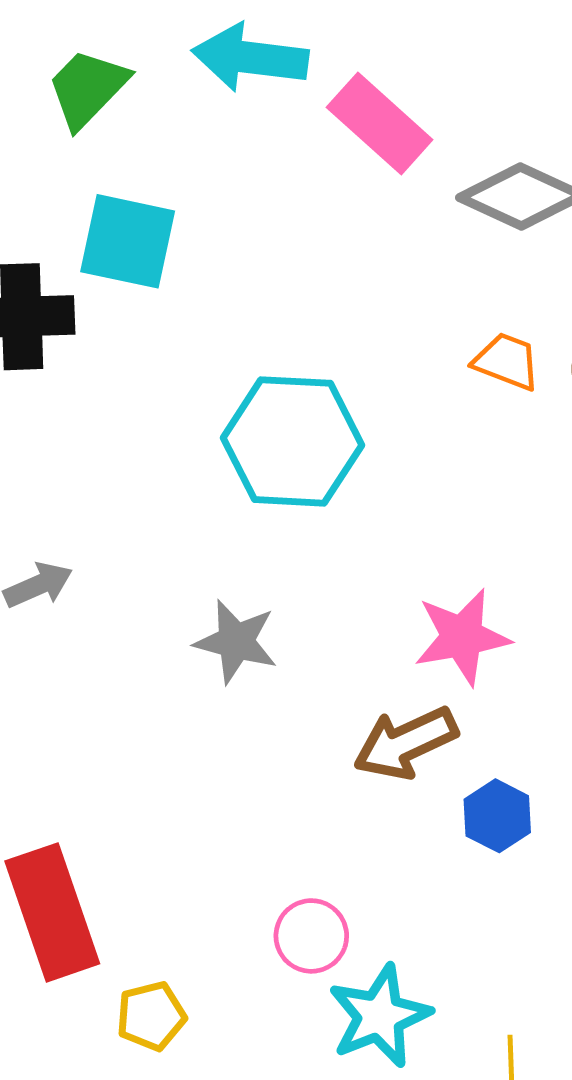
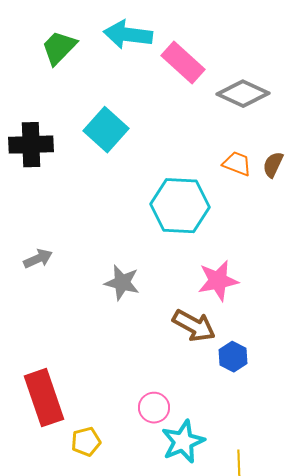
cyan square: (128, 241) -> (106, 130), moved, turned 30
cyan hexagon: (292, 441) -> (180, 206), moved
brown arrow: (405, 743) -> (194, 326), turned -126

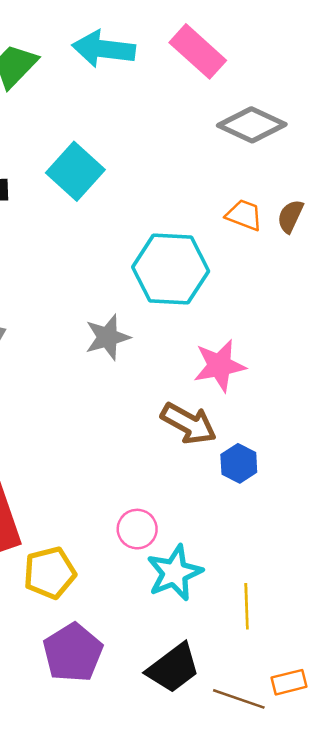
pink rectangle: (183, 63) -> (198, 51), moved
gray star: (122, 283) -> (108, 337), moved, turned -30
yellow pentagon: (86, 442) -> (50, 573), size x1.4

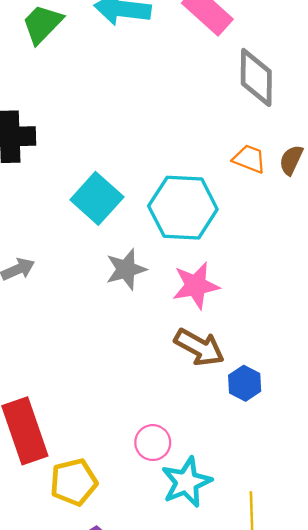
gray diamond: (252, 125) -> (256, 77), turned 66
cyan square: (75, 171) -> (97, 198), moved
pink star: (220, 366) -> (196, 286), moved

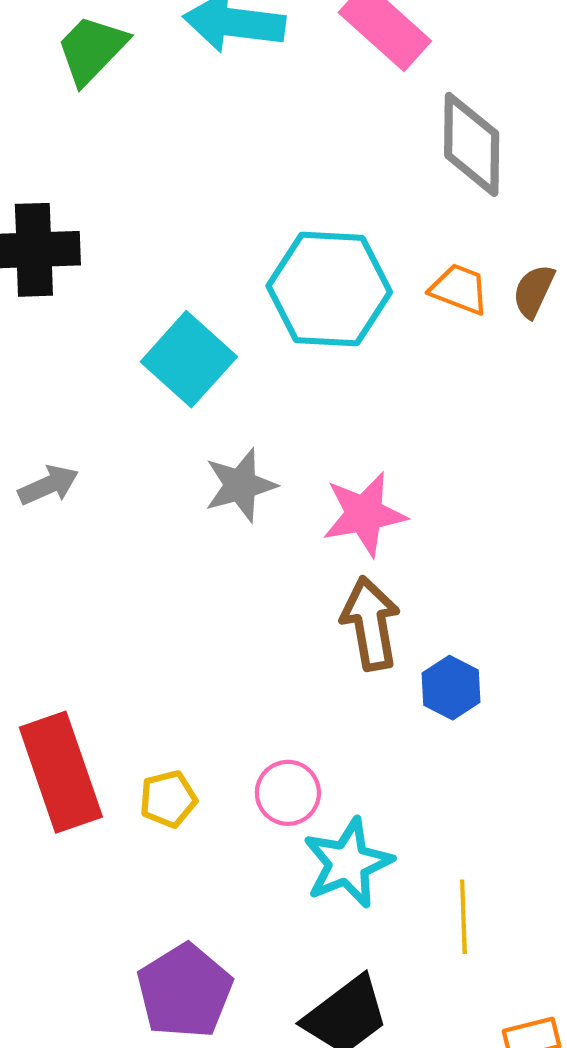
cyan hexagon: (183, 208) -> (329, 289), moved
brown arrow: (199, 347) -> (370, 624), turned -129
yellow pentagon: (74, 482) -> (168, 799), moved, size x0.7

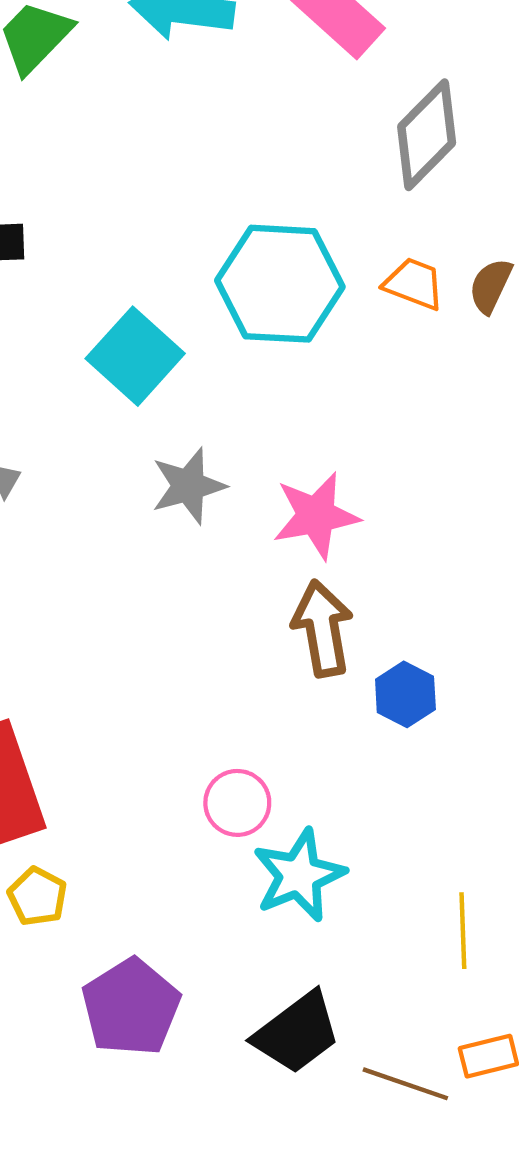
gray diamond: (472, 144) -> (427, 135), turned 44
yellow pentagon: (168, 799) -> (37, 897), moved, turned -30
yellow line: (463, 917) -> (463, 931), moved

